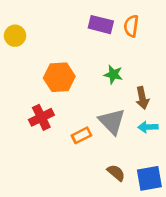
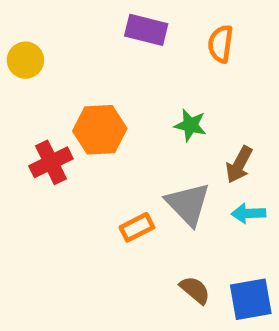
purple rectangle: (101, 25) -> (146, 30), moved
brown arrow: (142, 98) -> (239, 165), turned 40
red cross: (41, 117) -> (51, 162), moved

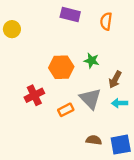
orange hexagon: (100, 130) -> (61, 67), moved
red cross: (51, 162) -> (34, 95), moved
brown semicircle: (195, 290) -> (94, 140), turned -32

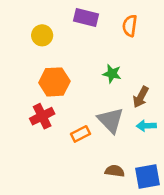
yellow circle: (12, 29) -> (42, 35), moved
orange hexagon: (61, 67) -> (54, 82), moved

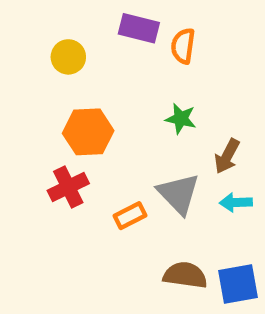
orange semicircle: (130, 26) -> (183, 46), moved
brown semicircle: (115, 171) -> (185, 275), size x1.4

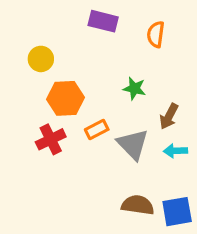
orange semicircle: (183, 46) -> (156, 34), moved
yellow circle: (68, 57) -> (41, 59), moved
orange rectangle: (130, 216) -> (97, 130), moved

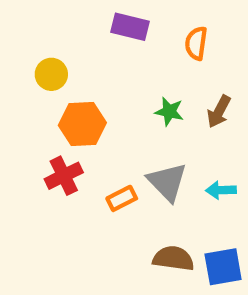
brown arrow: (169, 116) -> (219, 112), moved
orange rectangle: (97, 130) -> (122, 198), moved

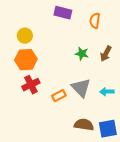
orange hexagon: (82, 124) -> (26, 60), moved

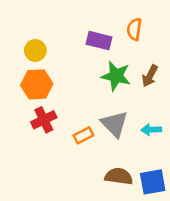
purple rectangle: (63, 13) -> (99, 41), moved
green star: (82, 54) -> (116, 76), size x1.5

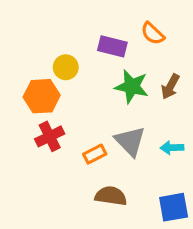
orange semicircle: (134, 29) -> (153, 33), turned -55
yellow circle: (35, 50) -> (66, 67), moved
brown semicircle: (119, 176) -> (111, 196), moved

